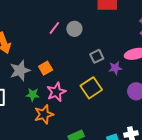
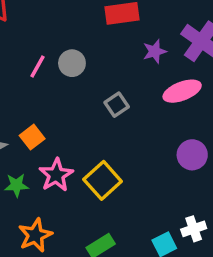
purple star: (115, 68) -> (155, 51), moved
yellow square: (91, 88) -> (103, 180), moved
orange star: (44, 114) -> (35, 235), moved

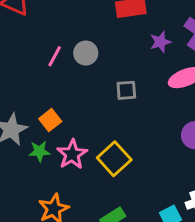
gray square: (117, 105) -> (126, 90), turned 30
green star: (16, 185) -> (39, 151), moved

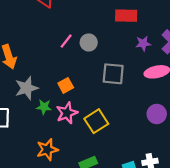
gray square: (126, 90) -> (113, 74), size x1.5
orange square: (50, 120) -> (66, 85), moved

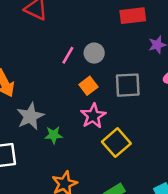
orange square: (66, 85) -> (88, 86), moved
pink star: (67, 113) -> (93, 116), moved

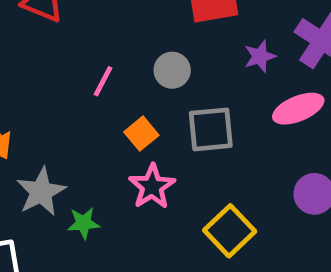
gray circle: (94, 53) -> (172, 70), moved
yellow square: (116, 143) -> (230, 231), moved

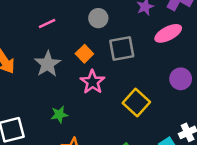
pink line: (103, 81) -> (47, 24), moved, turned 42
gray star: (41, 192) -> (48, 64), moved
green star: (84, 223) -> (59, 115), moved

